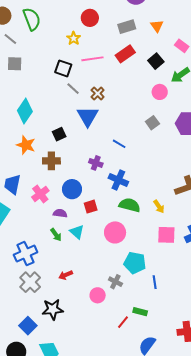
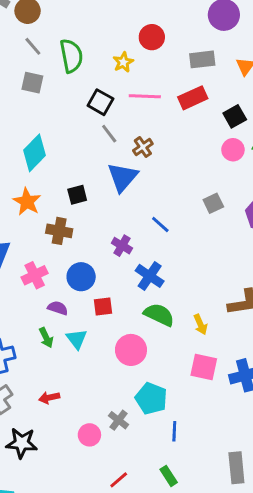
green semicircle: (32, 19) -> (71, 56), moved
pink circle: (160, 92) -> (233, 150), moved
green rectangle: (140, 312) -> (169, 476), moved, turned 32

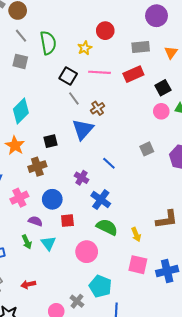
brown cross: (59, 231) -> (37, 167), turned -30

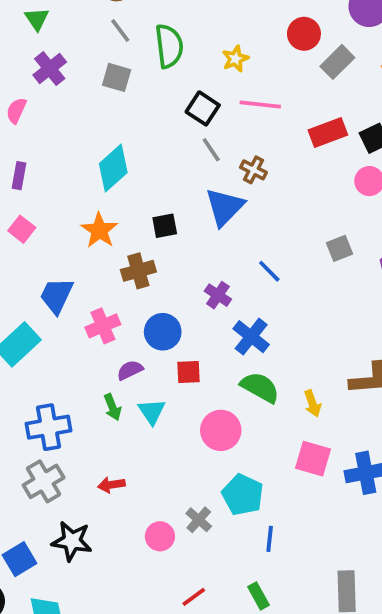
red circle: (105, 31) -> (304, 34), moved
gray rectangle: (141, 47) -> (337, 62), turned -42
red rectangle: (133, 74) -> (328, 133), moved
brown cross: (98, 108) -> (253, 170), turned -32
purple semicircle: (35, 221) -> (130, 370), turned -48

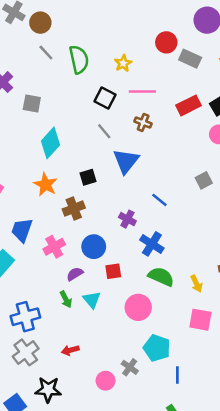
gray rectangle: (337, 62) -> (190, 59), turned 75
gray square: (117, 77) -> (32, 104), moved
gray line: (211, 150) -> (104, 131), moved
brown cross: (253, 170) -> (143, 122), moved

